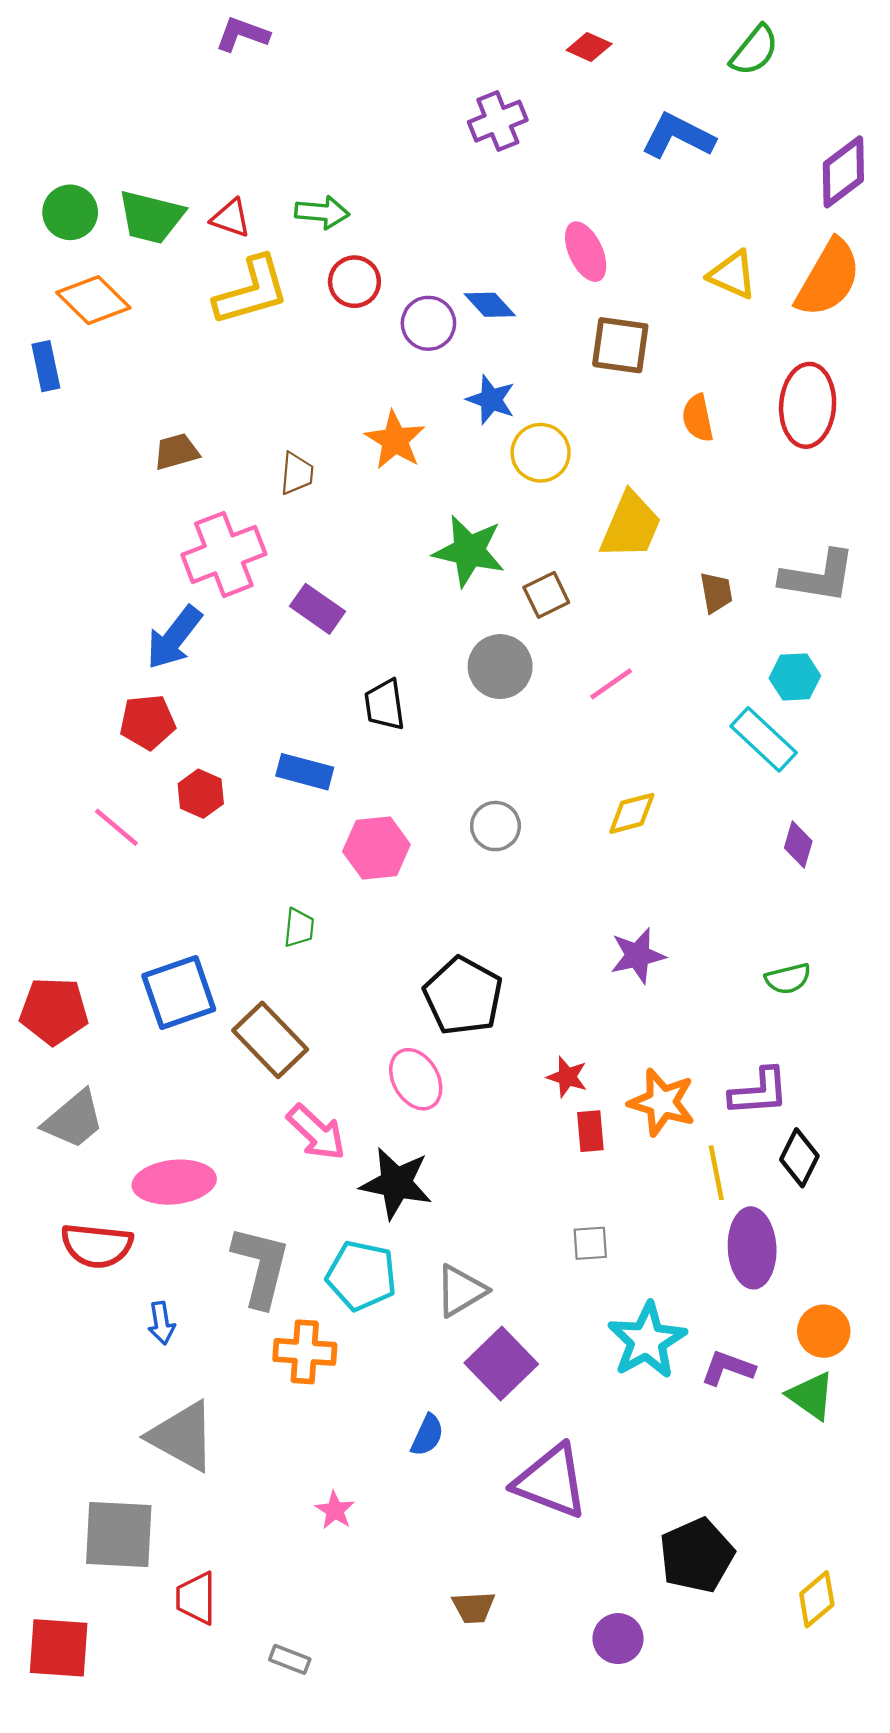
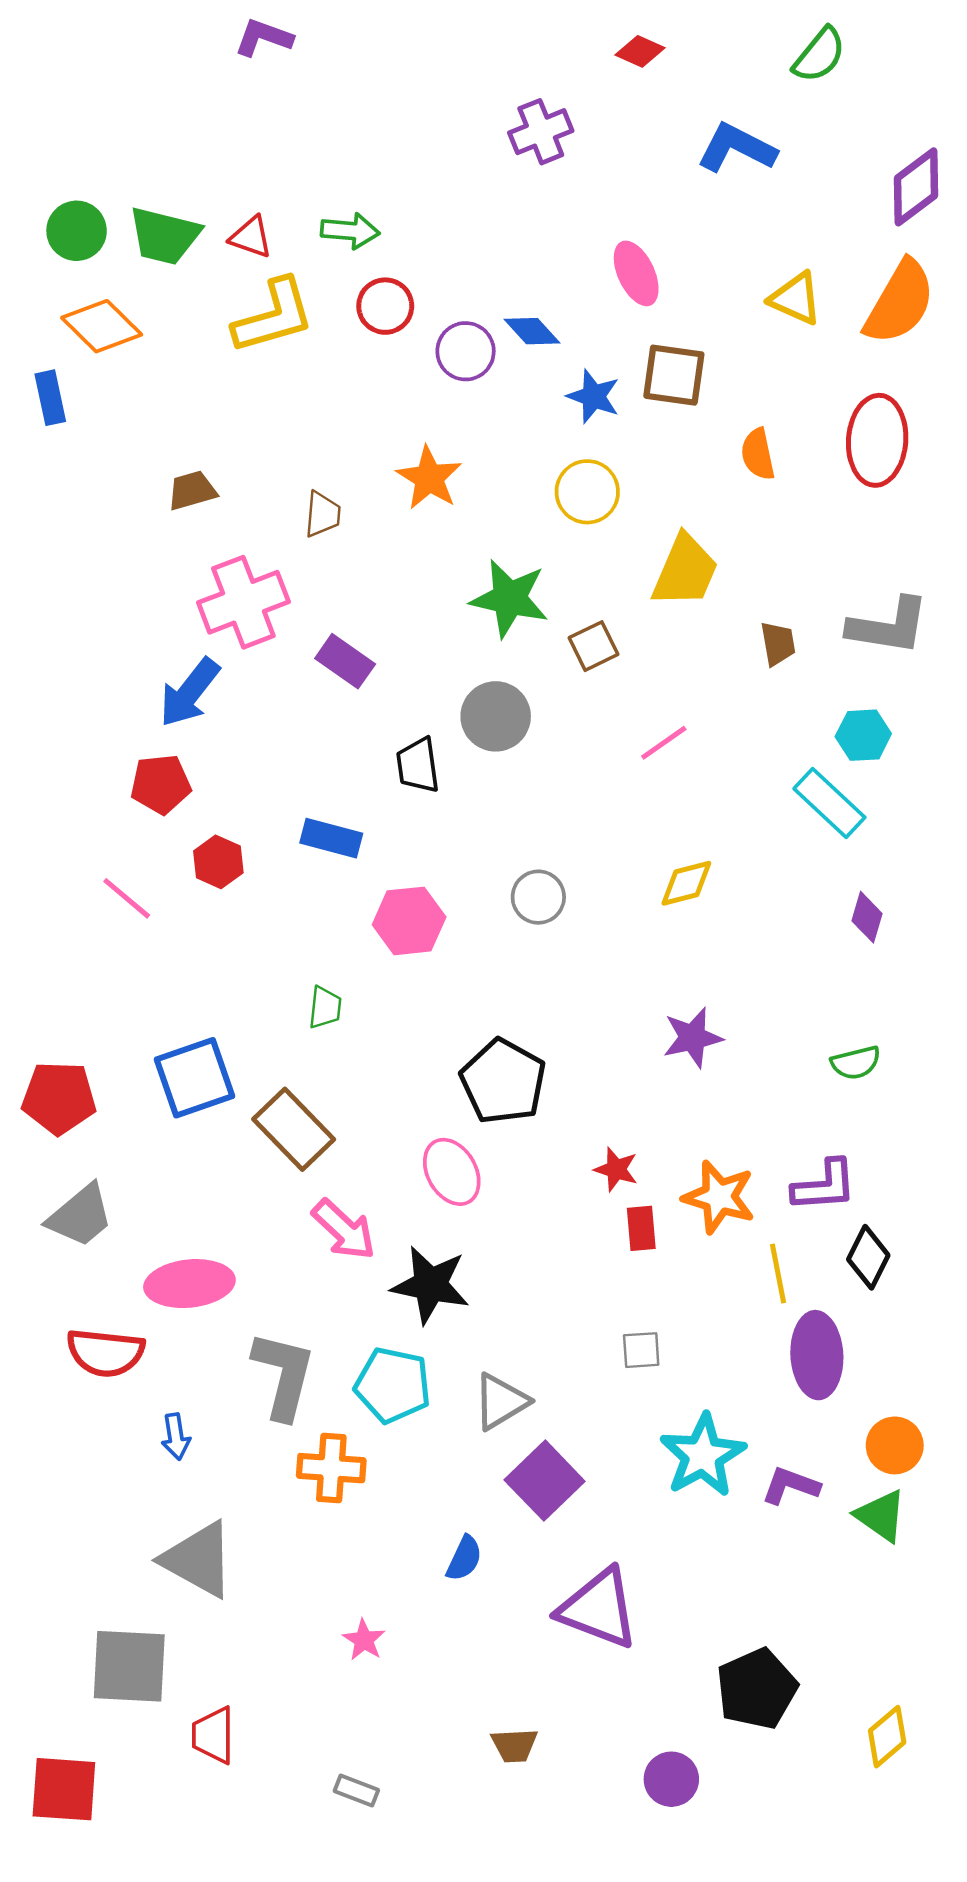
blue star: (491, 400) -> (594, 396), moved
gray circle: (500, 667) -> (496, 716), moved
gray rectangle: (290, 1659) -> (356, 1790), moved

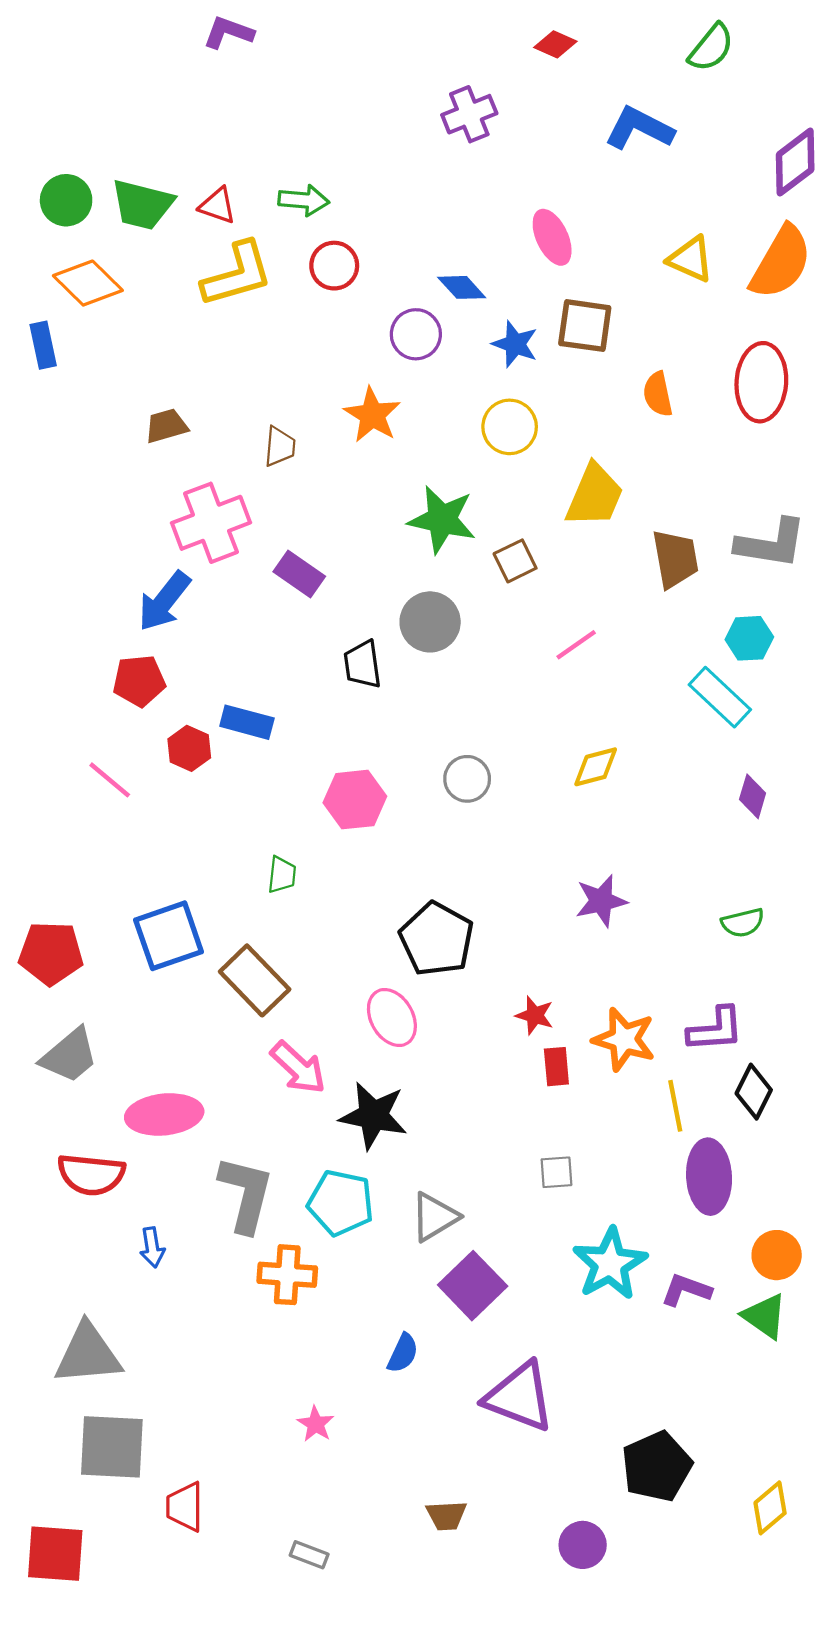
purple circle: (466, 351) -> (416, 334), moved
brown trapezoid: (778, 644) -> (675, 559), size x1.5
blue rectangle: (331, 838) -> (247, 722), moved
gray triangle: (198, 1560) -> (88, 1354), moved, turned -34

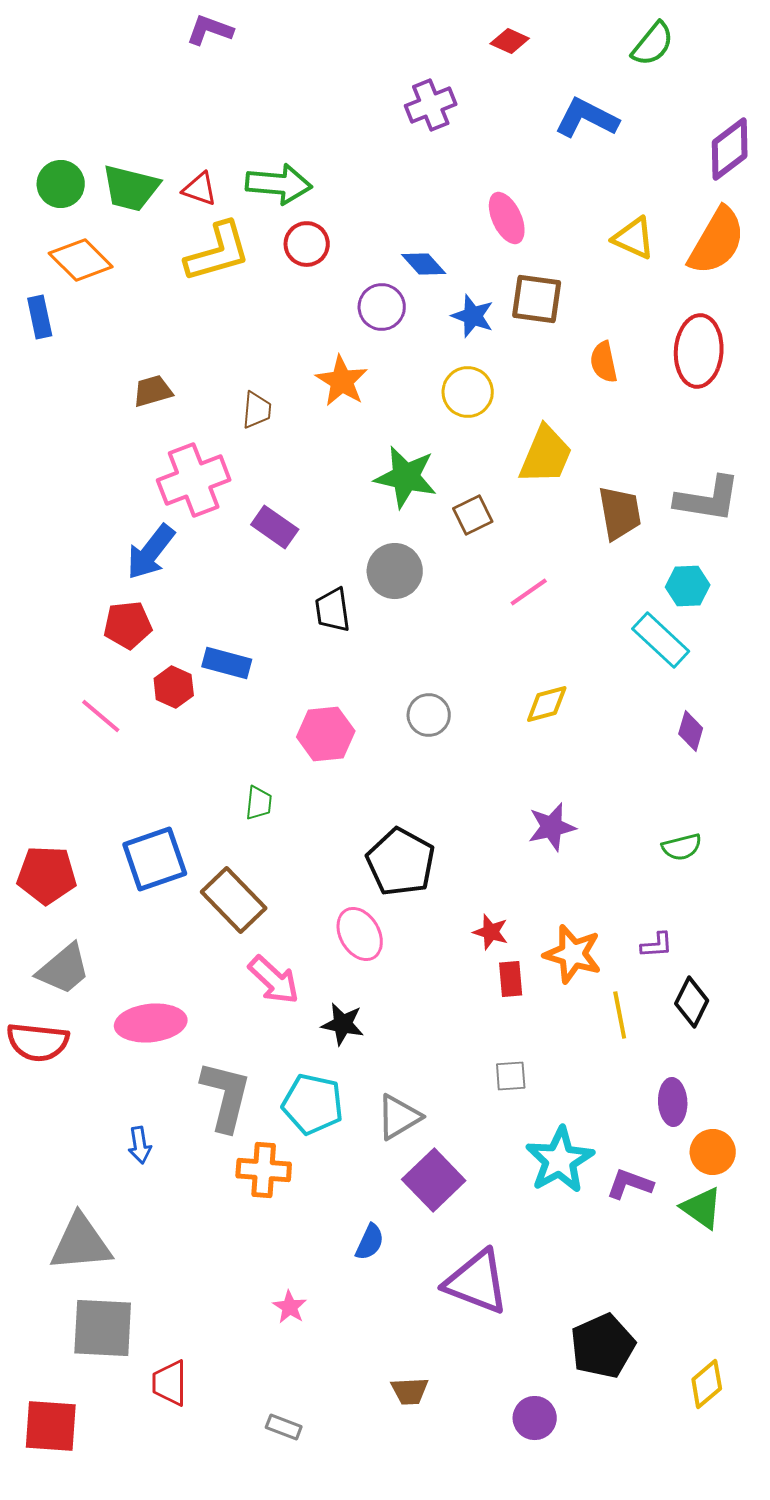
green arrow: (304, 200) -> (279, 184), size x1.4
purple L-shape: (716, 1029) -> (657, 945), size x0.6
black star: (373, 1116) -> (343, 1024), size x0.7
red semicircle: (91, 1174) -> (38, 1042), moved
purple ellipse: (709, 1177) -> (673, 1102), moved, size x0.7

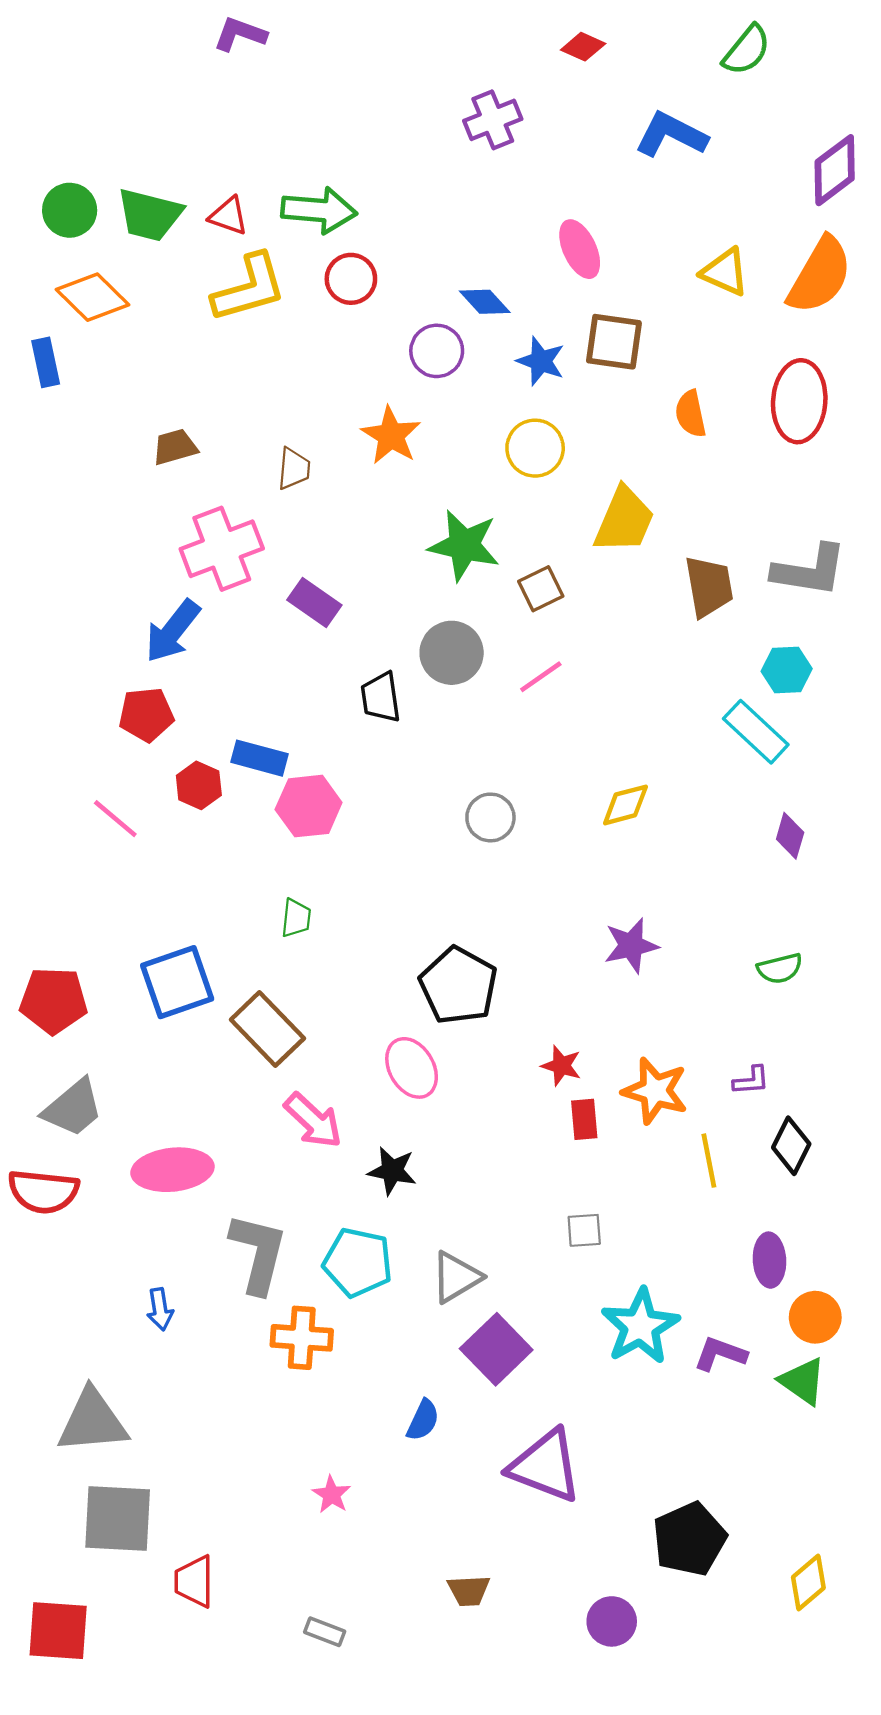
pink line: (529, 592) -> (541, 677), moved
pink hexagon: (326, 734) -> (309, 806), moved

